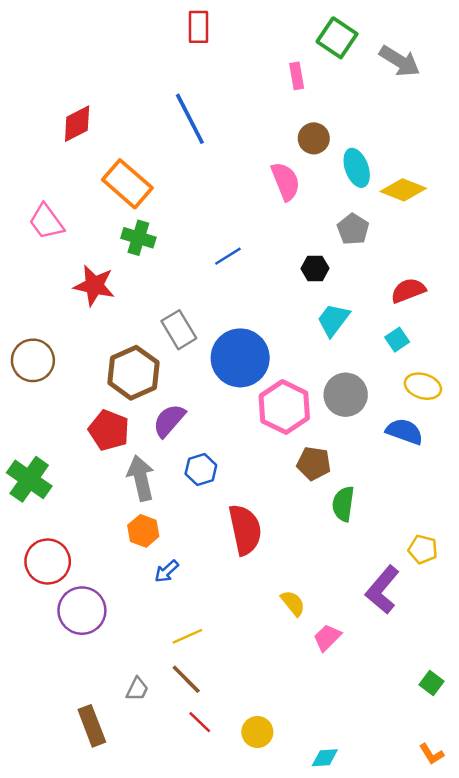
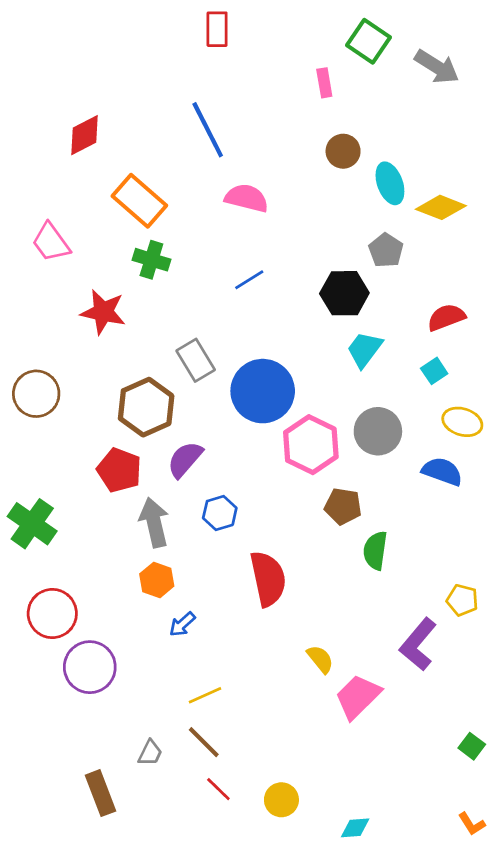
pink semicircle: (286, 181) -> (247, 198), moved, turned -54
black hexagon: (315, 268) -> (344, 293), size x1.6
pink trapezoid: (327, 638) -> (358, 697), size x1.5

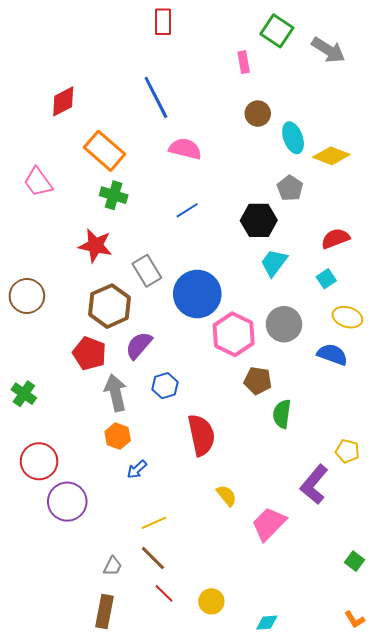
red star: (103, 312) -> (95, 246), moved
green cross: (32, 524) -> (24, 394), size x0.7
yellow semicircle: (320, 659) -> (227, 496), moved
brown rectangle: (101, 793) -> (105, 611), moved, turned 32

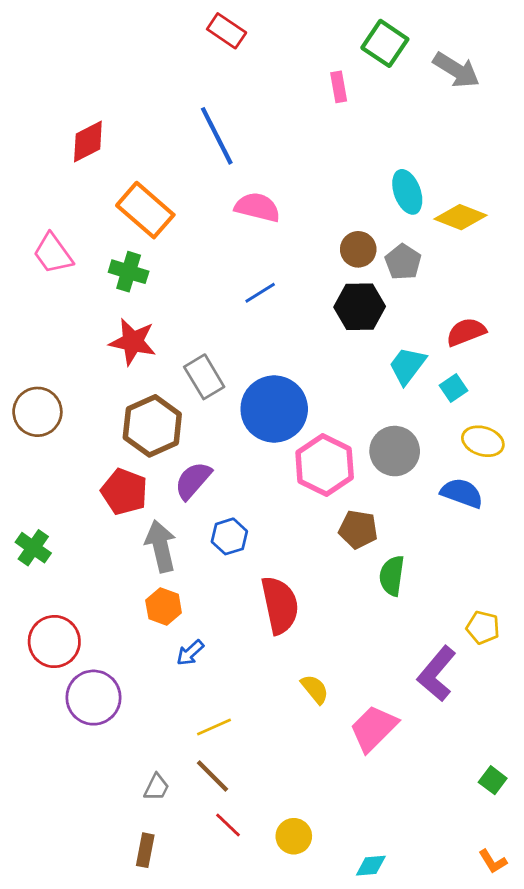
red rectangle: (163, 22) -> (227, 31), turned -56
brown circle: (258, 114) -> (358, 249), moved
green cross: (114, 195) -> (129, 272), moved
cyan trapezoid: (274, 263) -> (407, 366), moved
brown rectangle: (105, 611) -> (145, 850), size x0.7

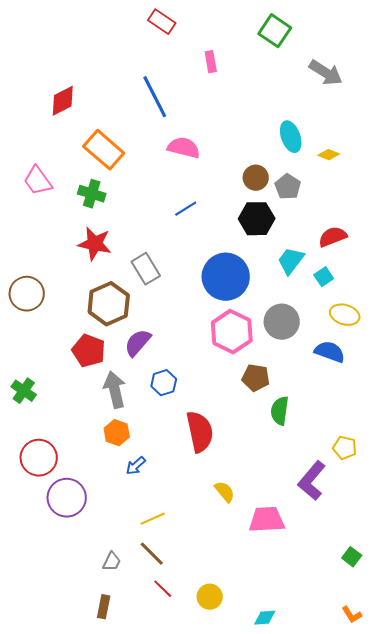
gray arrow: (456, 70) -> (326, 73), moved
pink rectangle: (339, 87) -> (211, 62), moved
yellow diamond: (460, 217) -> (329, 155), size x0.6
blue circle: (274, 409) -> (226, 277), moved
pink trapezoid: (374, 728) -> (267, 520), turned 42

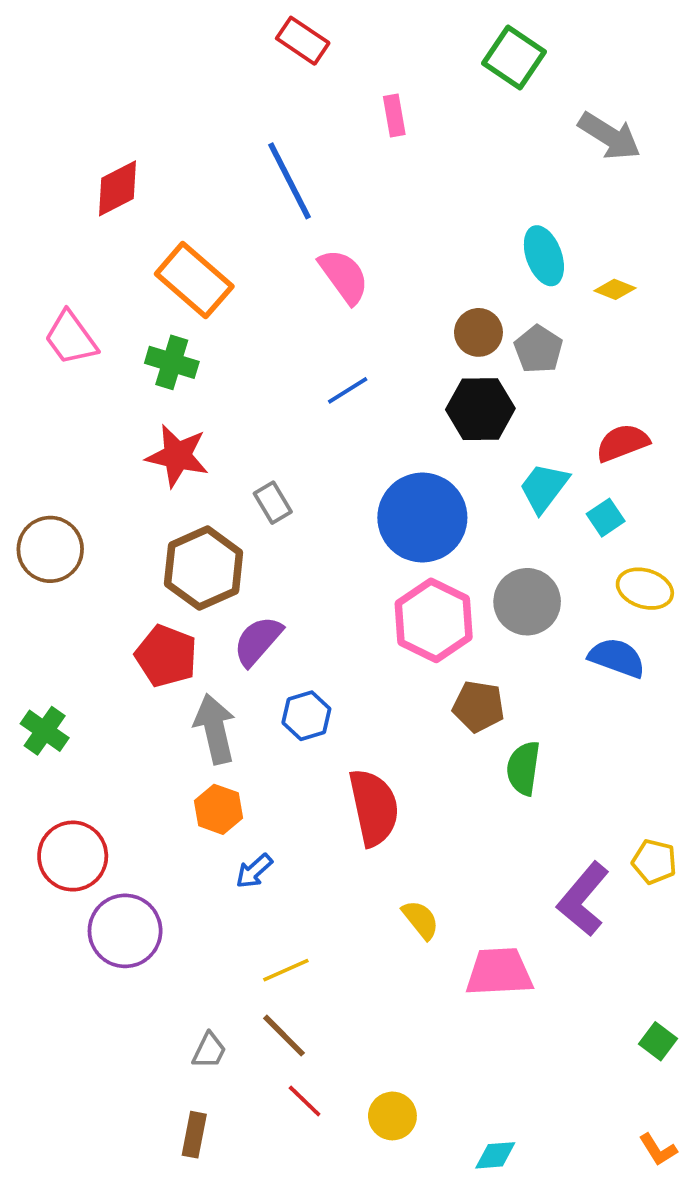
pink semicircle: (184, 148) -> (344, 276), turned 40
gray rectangle: (146, 269) -> (273, 503), size x0.7
yellow pentagon: (345, 448) -> (654, 862), moved

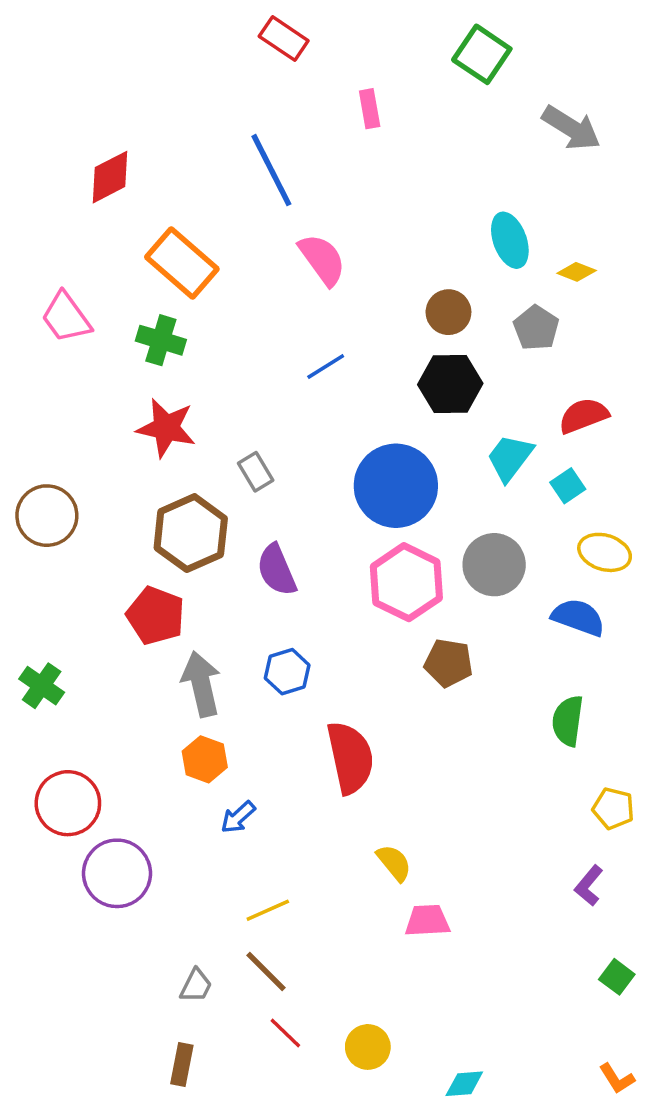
gray pentagon: (538, 349) -> (536, 328), moved
purple semicircle: (258, 641) -> (277, 570), moved, turned -64
green semicircle: (523, 768) -> (568, 721), moved
purple L-shape: (583, 899) -> (589, 886), moved, size x0.6
pink trapezoid: (499, 972) -> (427, 921), moved, size x0.7

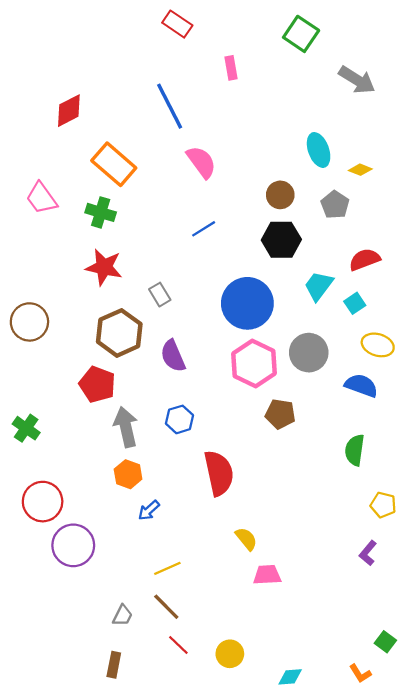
green square: (617, 977) -> (385, 642), moved
orange L-shape: (617, 1079) -> (360, 673), moved

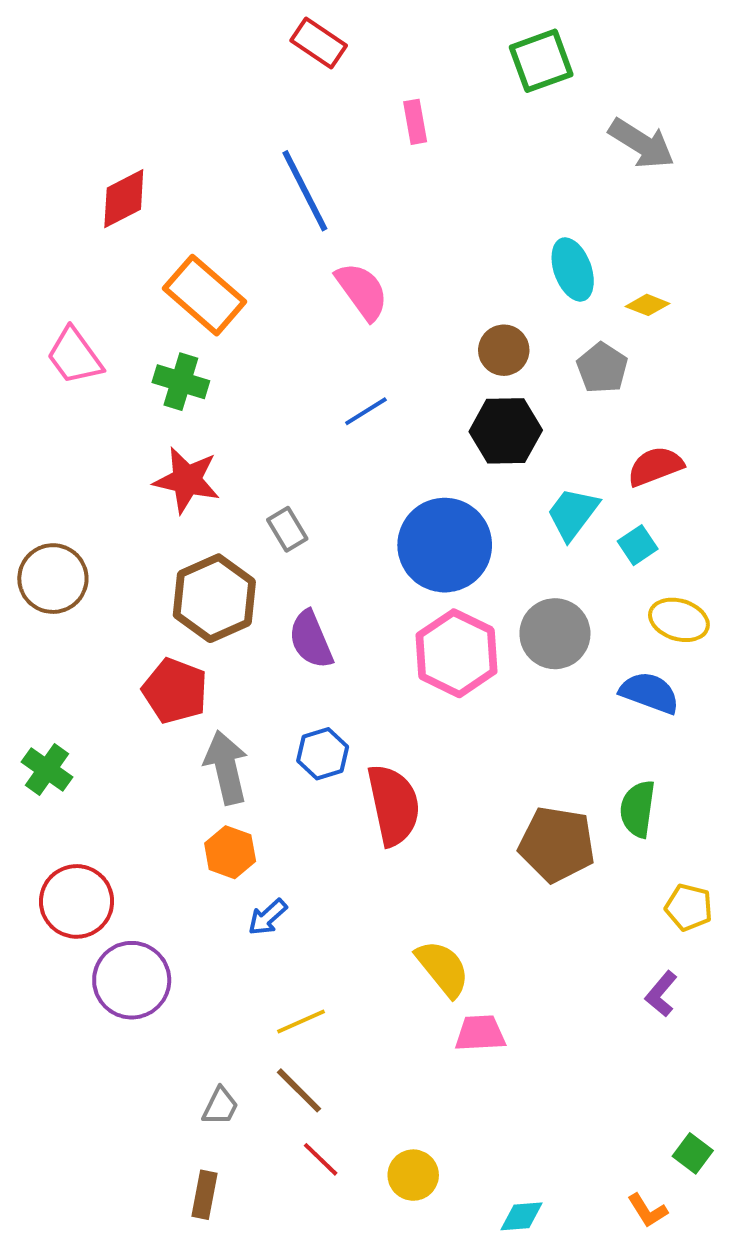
green square: (301, 34) -> (541, 61), turned 36
brown pentagon: (280, 414) -> (557, 844), moved, size x1.4
red semicircle: (219, 473) -> (394, 805), moved
yellow semicircle: (246, 539) -> (443, 968), size x1.4

